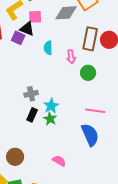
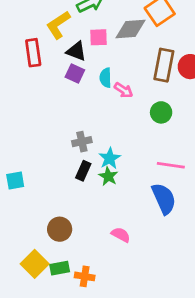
pink square: (35, 17) -> (99, 37), moved
purple square: (18, 38) -> (75, 73), moved
pink arrow: (71, 57) -> (124, 90), moved, turned -48

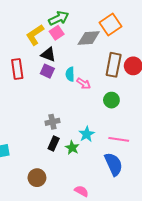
pink square: (99, 37) -> (57, 33), moved, turned -32
red rectangle: (33, 53) -> (17, 69), moved
cyan star: (110, 158) -> (87, 134), moved
brown circle: (60, 229) -> (37, 178), moved

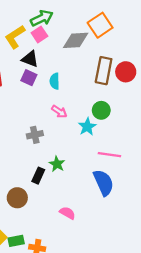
pink arrow: (84, 83) -> (59, 111), moved
cyan star: (87, 134) -> (87, 127), moved
black rectangle: (54, 144) -> (38, 176), moved

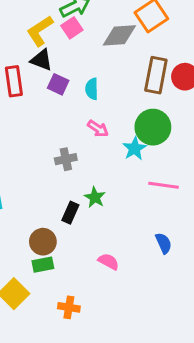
black triangle: (30, 59) -> (41, 60), moved
green circle: (101, 110) -> (153, 127), size x1.5
blue semicircle: (104, 183) -> (164, 243), moved, size x0.6
green rectangle: (16, 241) -> (43, 265), moved

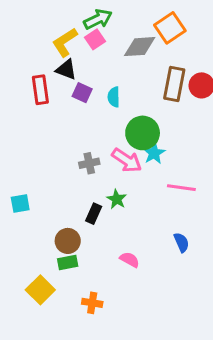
green circle: (153, 127) -> (143, 133), moved
pink arrow: (98, 129) -> (127, 160), moved, size x1.5

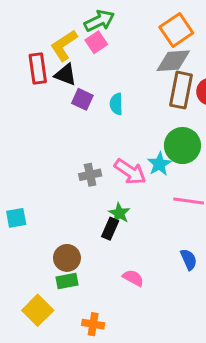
gray diamond: (140, 47) -> (173, 61), moved
red rectangle: (40, 90) -> (38, 69), moved
green circle: (143, 133) -> (182, 146), moved
black rectangle: (94, 214) -> (110, 229), moved

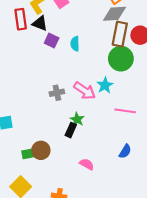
green circle: (182, 146) -> (121, 59), moved
blue semicircle: (189, 259) -> (125, 151), turned 56
green rectangle: (67, 281) -> (29, 154), moved

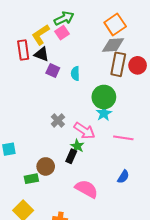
green circle: (121, 59) -> (104, 97), moved
pink arrow: (85, 91) -> (84, 131), moved
gray cross: (57, 93) -> (58, 120), turned -32
brown circle: (41, 150) -> (46, 166), moved
pink semicircle: (87, 164) -> (87, 189), size x1.6

